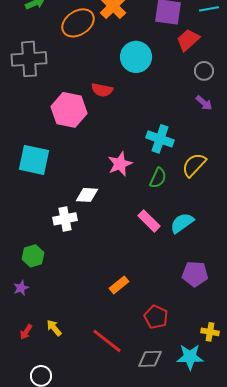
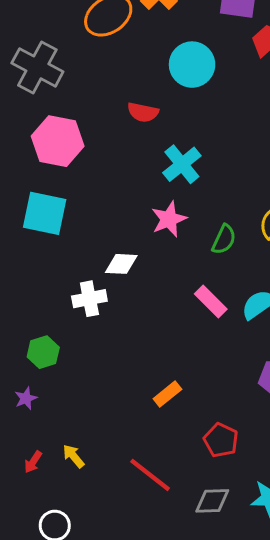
gray cross: (29, 59) -> (37, 67), turned 32
pink hexagon: (69, 110) -> (58, 141), moved
cyan cross: (160, 139) -> (182, 164), moved, turned 32

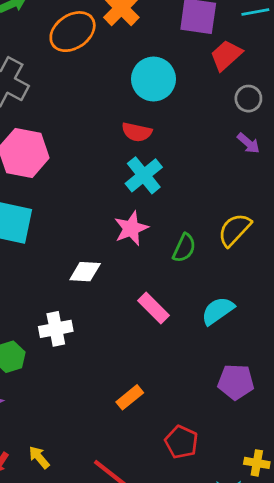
red semicircle: (143, 112) -> (137, 132), moved
white cross: (89, 299) -> (56, 329), moved
pink rectangle: (211, 302) -> (153, 308), moved

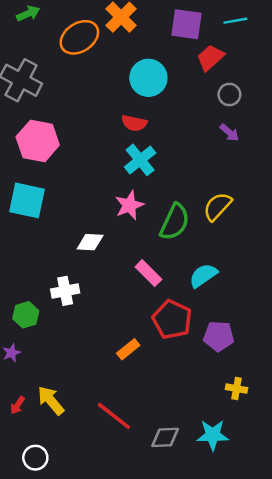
green semicircle: (184, 248) -> (175, 222), size x1.5
red pentagon: (181, 442) -> (172, 320), moved, size x1.4
yellow arrow: (39, 457) -> (51, 400), size x1.5
yellow cross: (257, 463) -> (237, 389), moved

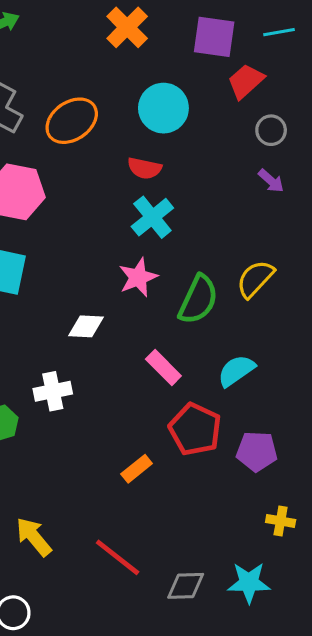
orange ellipse: (79, 37) -> (72, 121), moved

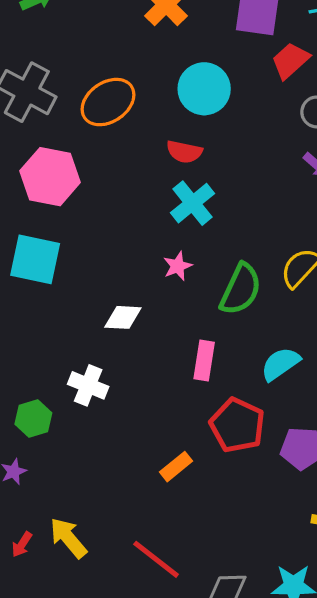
pink star: (138, 277) -> (178, 266), size x0.7
pink rectangle: (163, 368) -> (204, 361), turned 54
white cross: (53, 391) -> (88, 385), turned 33

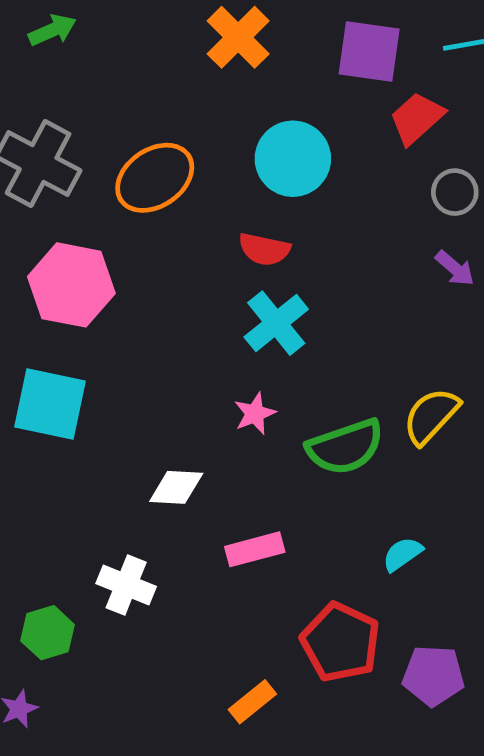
green semicircle: (241, 289) -> (345, 447), turned 46
pink rectangle: (204, 361) -> (255, 549), moved, turned 66
cyan semicircle: (280, 364) -> (402, 554), size x0.7

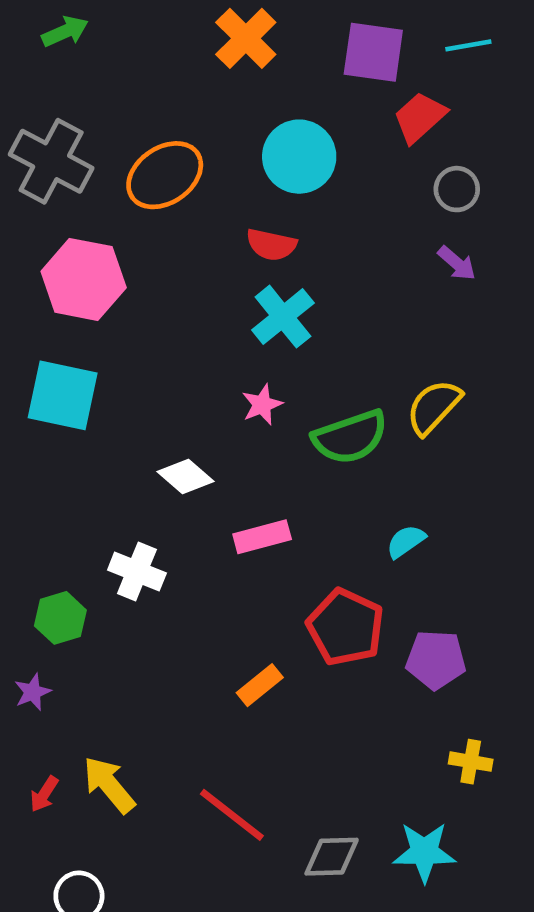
white diamond: (176, 487) -> (186, 476), turned 38

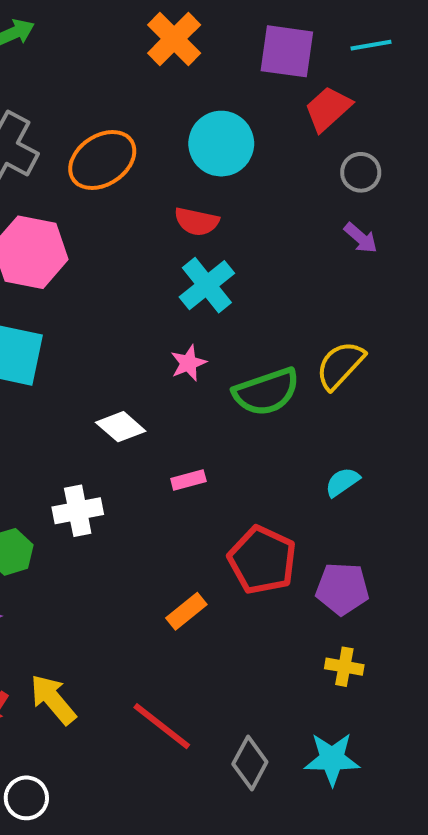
pink rectangle: (262, 537) -> (188, 480), size x0.7
cyan semicircle: (406, 541) -> (342, 482), moved
white cross: (137, 572) -> (78, 511), turned -33
yellow cross: (471, 762) -> (344, 667), moved
gray diamond: (332, 857) -> (250, 763), turned -60

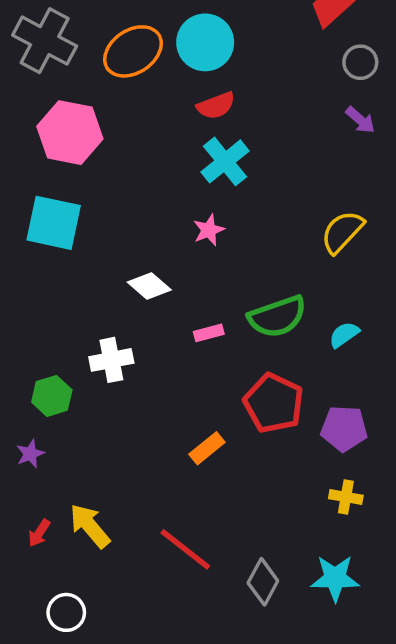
cyan circle: (221, 144) -> (205, 42), moved
red semicircle: (197, 222) -> (216, 106), turned -33
green semicircle: (266, 392) -> (277, 317), moved

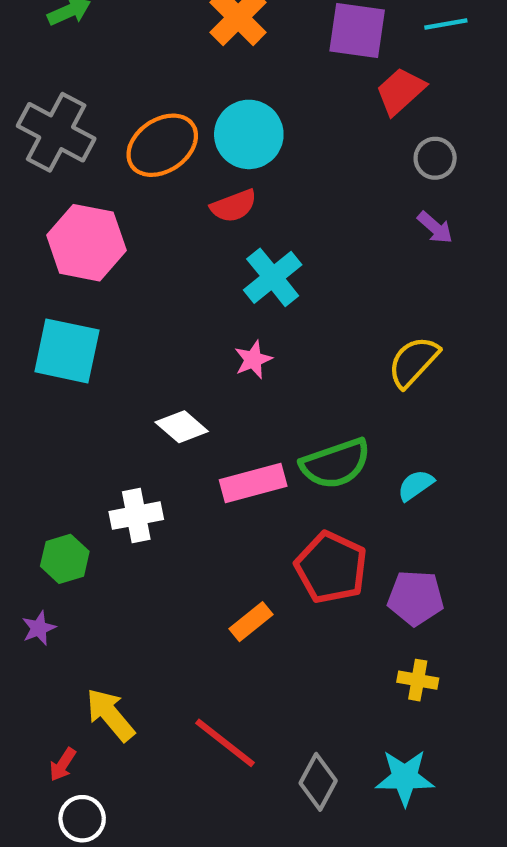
red semicircle: (216, 106) -> (234, 206), moved
pink rectangle: (209, 333) -> (253, 483), size x1.8
red arrow: (39, 533) -> (63, 765), moved

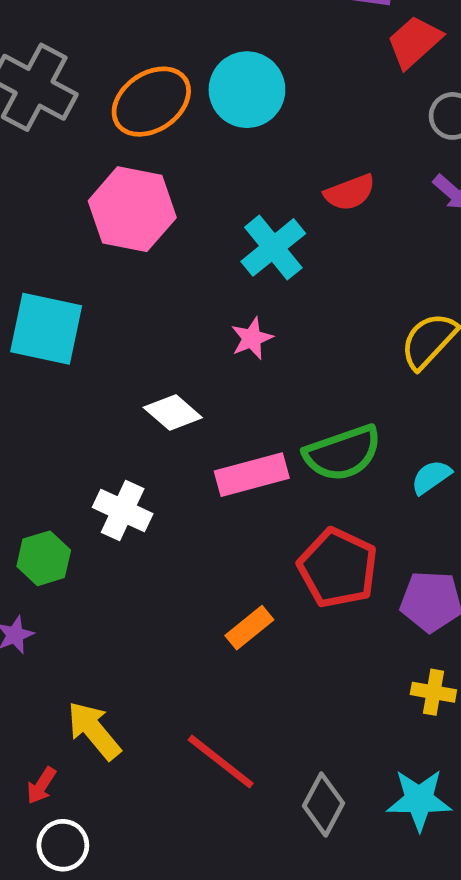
red semicircle: (234, 206) -> (350, 192), moved
pink hexagon: (86, 243) -> (132, 209), moved
white cross: (136, 516) -> (123, 510), turned 36

